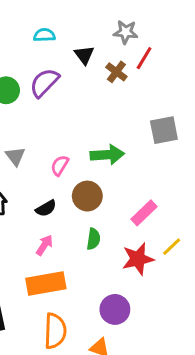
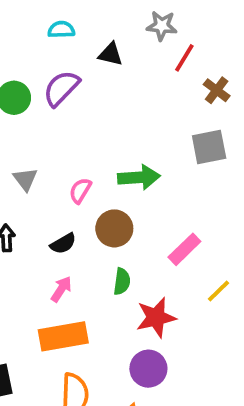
black triangle: (84, 55) -> (111, 54), turned -40
brown cross: (116, 72) -> (217, 90), moved
red star: (138, 259) -> (156, 317), moved

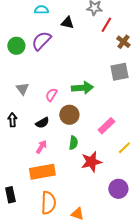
purple circle: (148, 369) -> (118, 189), moved

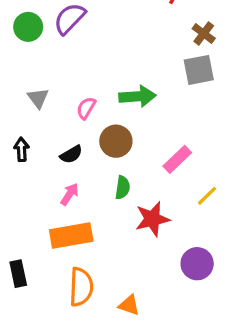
brown cross: (123, 42) -> (204, 33), moved

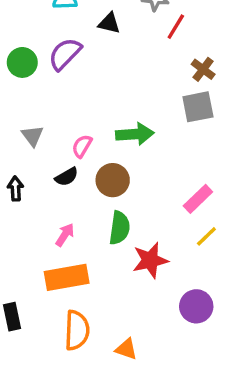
black semicircle: (71, 154) -> (67, 177), moved
pink rectangle: (177, 159) -> (198, 199), moved
green semicircle: (123, 188) -> (119, 228), size x1.4

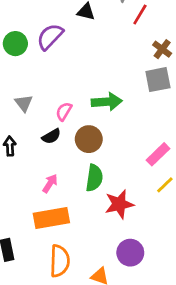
purple circle: (196, 306) -> (130, 253), moved

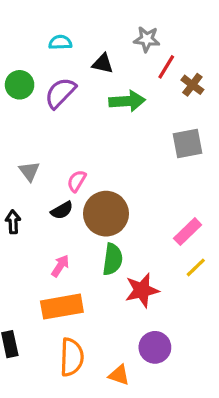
green circle: (15, 44) -> (20, 85), moved
brown cross: (162, 49) -> (192, 85), moved
green arrow: (107, 102) -> (127, 101), moved
brown circle: (89, 139) -> (106, 214), size x1.4

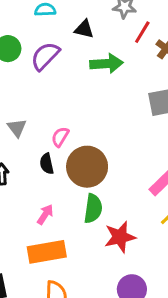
black semicircle: (62, 210) -> (47, 164), turned 108

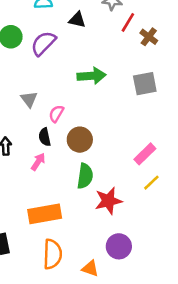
green arrow: (106, 64) -> (91, 76), moved
gray triangle: (17, 128) -> (29, 99), moved
brown circle: (87, 167) -> (80, 140), size x0.7
pink arrow: (45, 215) -> (38, 162), moved

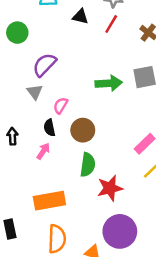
red line: (128, 22) -> (111, 24), moved
purple semicircle: (43, 43) -> (44, 65), moved
green arrow: (91, 76) -> (109, 83), moved
purple circle: (119, 246) -> (120, 231), size x1.4

